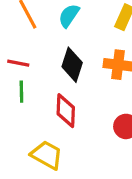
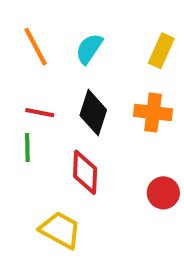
red line: (18, 63) -> (40, 113), moved

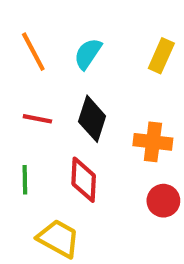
orange cross: (153, 113) -> (153, 142), moved
green line: (27, 148) -> (25, 180), moved

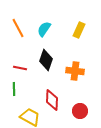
red line: (37, 119) -> (20, 68), moved
red diamond: (84, 180) -> (52, 100), moved
red circle: (163, 201) -> (80, 111), moved

